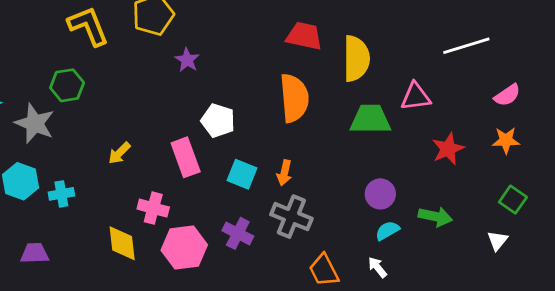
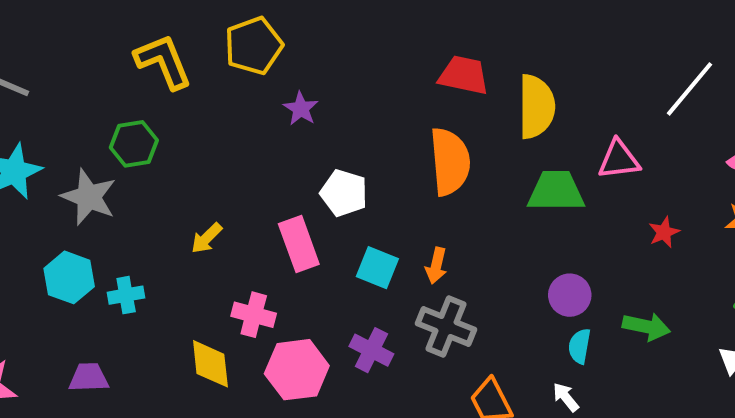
white line: (466, 46) -> (690, 89), turned -33
red star: (448, 149) -> (664, 232), size x0.7
cyan semicircle: (387, 231) -> (580, 346), turned -50

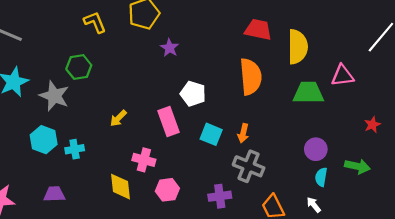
yellow L-shape: (163, 61) -> (95, 22), size x0.7
red star: (664, 232) -> (372, 125), moved
purple cross: (371, 350) -> (220, 196), moved, turned -35
pink hexagon: (297, 370) -> (167, 190), size x0.7

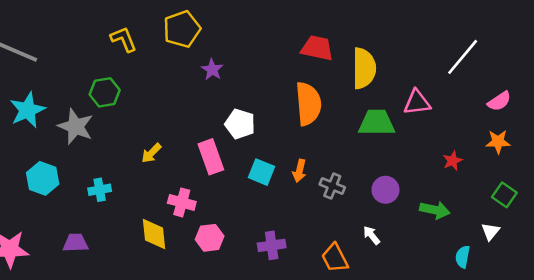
cyan hexagon: (44, 140) -> (43, 178), moved
gray cross: (249, 166) -> (332, 186), moved, size x0.7
cyan semicircle: (321, 177) -> (463, 257), moved
white arrow: (314, 205) -> (372, 235), moved

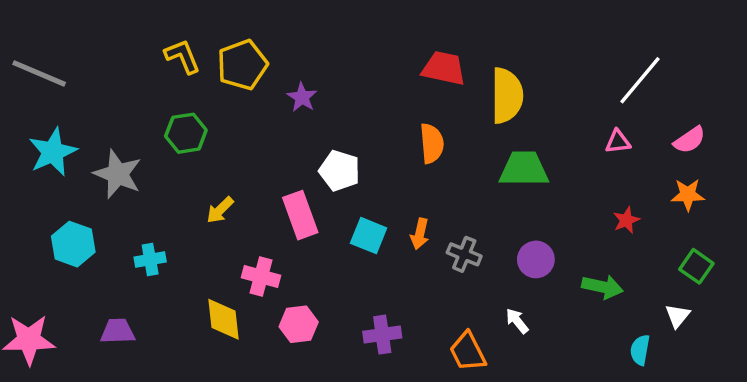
yellow pentagon: (182, 29) -> (242, 65), moved
green hexagon: (105, 92) -> (186, 133), moved
pink triangle: (417, 102) -> (618, 142), moved, size x0.7
orange semicircle: (308, 104) -> (432, 143), size x0.7

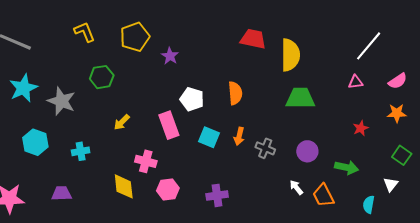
yellow L-shape: (183, 56) -> (85, 32), moved
orange semicircle: (432, 143) -> (235, 93), moved
orange trapezoid: (468, 352) -> (323, 195), moved

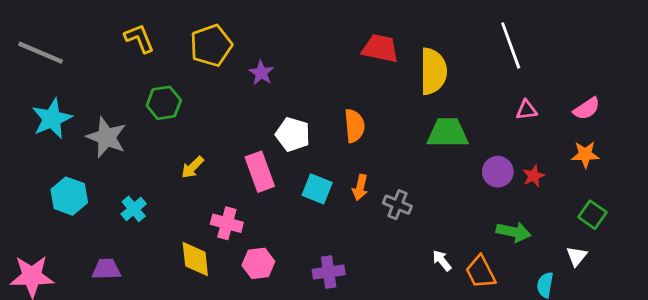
white line: (369, 46) -> (511, 45), moved, turned -60
cyan cross: (81, 151) -> (134, 209), turned -30
purple circle: (307, 151) -> (498, 172), moved

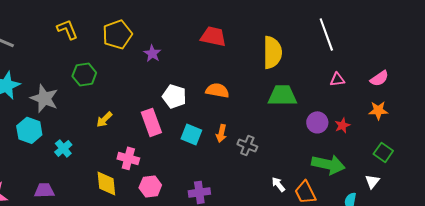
red trapezoid: (380, 48) -> (213, 36), moved
orange semicircle: (354, 126) -> (217, 90), turned -75
cyan hexagon: (69, 196) -> (29, 130), moved
green arrow: (514, 232) -> (328, 164), size x1.4

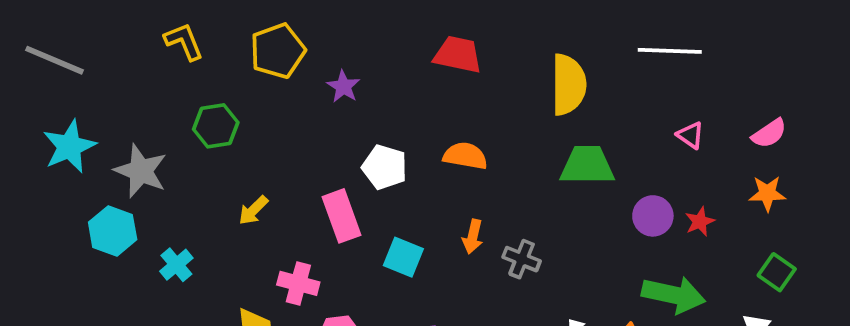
white line: (326, 34) -> (670, 51), turned -68
pink triangle: (337, 79) -> (690, 135), turned 42
cyan square: (191, 134) -> (403, 257), moved

